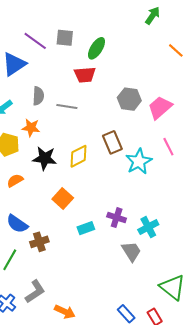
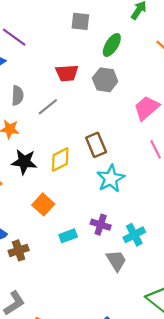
gray square: (65, 38) -> (80, 21), moved
green ellipse: (96, 48) -> (112, 45), moved
gray hexagon: (129, 99) -> (105, 80), moved
gray line: (67, 106) -> (48, 107), turned -48
cyan star: (139, 161) -> (111, 179), moved

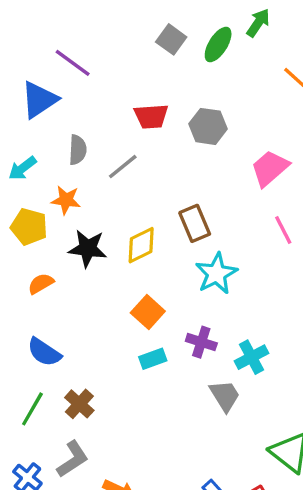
gray square: (80, 21) -> (171, 39), turned 30
green ellipse: (112, 45) -> (218, 45), moved
orange square: (43, 204) -> (148, 312), moved
brown cross: (19, 250) -> (79, 404), moved, turned -30

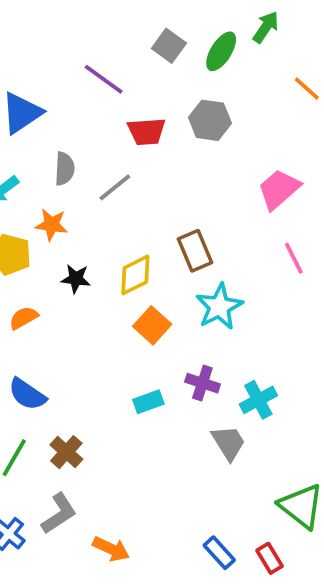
purple line: (73, 63) -> (104, 79), moved
gray hexagon: (208, 126) -> (210, 120), moved
black star: (88, 248) -> (76, 279), size x0.7
orange square: (148, 312) -> (152, 325), moved

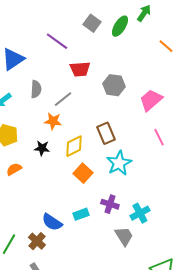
gray hexagon: (210, 120) -> (114, 85), moved
orange star: (52, 225) -> (53, 121), moved
blue semicircle: (27, 394) -> (52, 222), moved

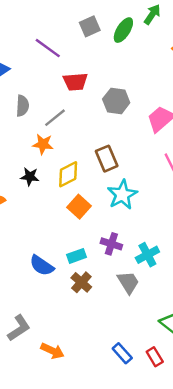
gray square: (92, 23) -> (90, 26), turned 30
brown cross: (37, 241) -> (81, 282), moved

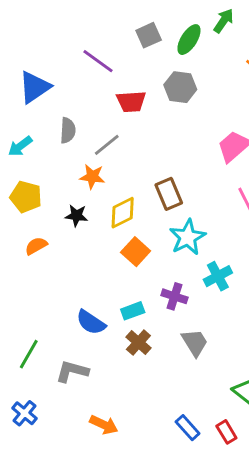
gray hexagon: (116, 101) -> (180, 87), moved
cyan cross: (147, 255) -> (218, 276), moved
gray L-shape: (19, 328) -> (72, 371), moved, turned -132

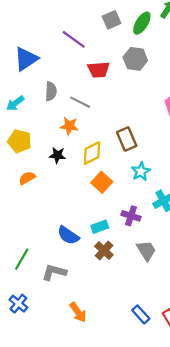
gray line: (107, 145) -> (80, 102), turned 66
cyan star: (188, 237) -> (141, 171), size x0.7
orange arrow: (104, 425) -> (78, 312), turned 30

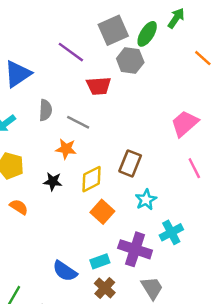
gray square: (112, 20) -> (113, 30), size x1.4
gray hexagon: (135, 59) -> (130, 61), moved
brown rectangle: (127, 139) -> (130, 163), turned 45
orange semicircle: (27, 178) -> (19, 207), turned 63
purple cross: (131, 216) -> (135, 249), size x1.5

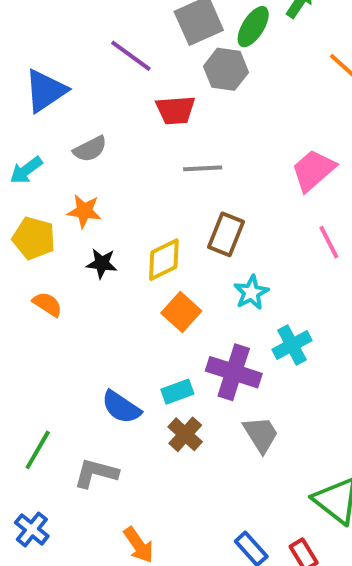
gray semicircle: (45, 110) -> (90, 149), turned 60
gray line: (78, 122) -> (203, 168), moved, turned -30
orange star: (66, 149) -> (84, 211), moved

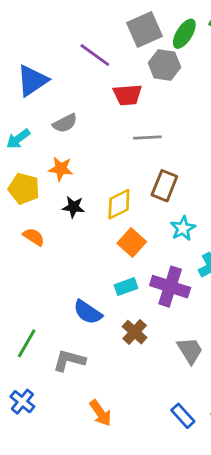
cyan rectangle: (177, 392) -> (126, 287), moved
gray trapezoid: (261, 434) -> (190, 351), moved

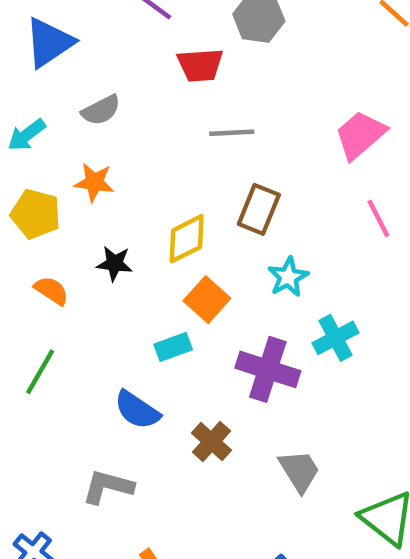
black star: (73, 207) -> (115, 263), moved
cyan rectangle: (126, 287) -> (173, 347), moved
green line: (27, 343) -> (40, 372), moved

